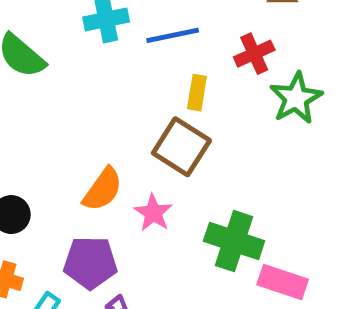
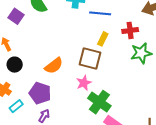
brown square: (181, 147) -> (90, 58), turned -35
pink star: (153, 213) -> (84, 83), moved

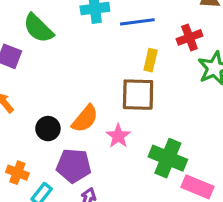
black circle: (15, 65) -> (48, 129), moved
pink star: (84, 83) -> (118, 136), moved

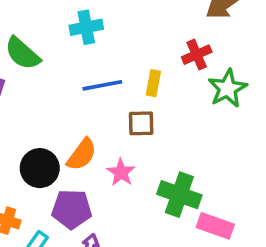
blue line: (137, 22) -> (102, 85), moved
brown square: (138, 95) -> (141, 123), size x0.7
black circle: (48, 129) -> (40, 168), size x1.4

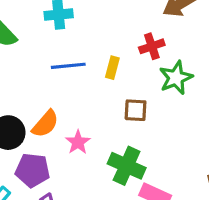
brown square: (141, 123) -> (136, 110), moved

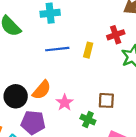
brown square: (136, 110) -> (106, 100), moved
green cross: (127, 166) -> (88, 120), moved, size x0.6

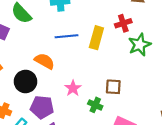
yellow rectangle: (88, 50) -> (96, 38), size x1.5
orange semicircle: (42, 90) -> (45, 61), moved, turned -102

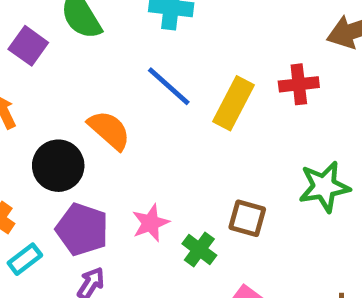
blue line: (66, 36) -> (169, 86), turned 35
green star: (140, 45) -> (324, 187), moved
pink star: (73, 88) -> (150, 223), moved

